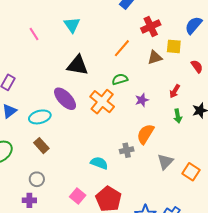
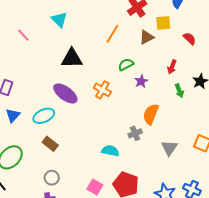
green semicircle: (120, 79) -> (126, 65), moved
orange cross: (102, 102) -> (102, 90), size x0.7
gray triangle: (165, 162) -> (169, 148), moved

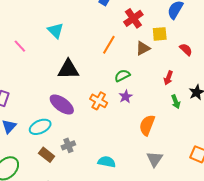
purple star: (141, 81) -> (126, 96), moved
gray cross: (135, 133) -> (68, 145), moved
gray triangle: (169, 148) -> (155, 159), moved

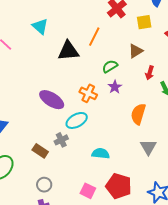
brown triangle: (143, 48) -> (136, 51), moved
black triangle: (68, 69) -> (68, 51), moved
red arrow: (168, 78) -> (150, 73), moved
cyan ellipse: (40, 127) -> (77, 120), moved

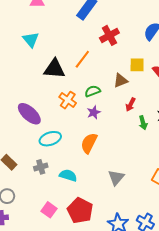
yellow square: (144, 22) -> (137, 65), moved
orange cross: (88, 93) -> (68, 100), moved
orange semicircle: (138, 114) -> (89, 143), moved
gray cross: (61, 140) -> (41, 167), moved

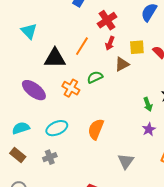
red arrow: (131, 105) -> (110, 43), moved
purple star: (94, 112) -> (149, 129), moved
purple ellipse: (29, 114) -> (34, 90), moved
cyan semicircle: (68, 175) -> (21, 128), moved, turned -30

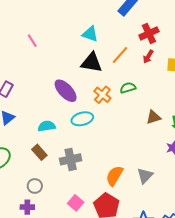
cyan triangle: (29, 31) -> (90, 34), moved, turned -36
brown triangle: (122, 64) -> (153, 117), moved
cyan ellipse: (57, 128) -> (82, 119), moved
orange semicircle: (96, 129) -> (114, 176), moved
gray cross: (50, 157) -> (71, 159), size x1.5

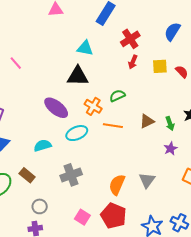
cyan triangle: (90, 34) -> (85, 48), moved
orange line: (120, 55) -> (113, 126), moved, turned 66
brown rectangle: (39, 152) -> (27, 175), moved

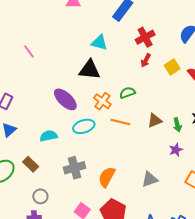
yellow square: (160, 66) -> (172, 67), turned -35
gray triangle: (147, 180) -> (150, 179), turned 30
orange semicircle: (117, 185) -> (107, 177), moved

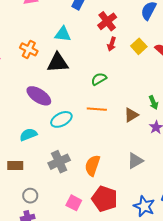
orange cross: (102, 101) -> (29, 49), moved
brown triangle: (155, 121) -> (131, 115), moved
brown rectangle: (31, 164) -> (15, 165), turned -35

